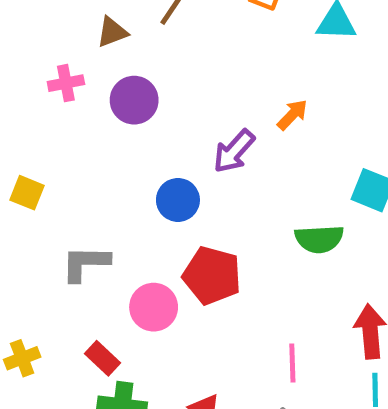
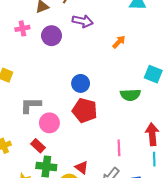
purple arrow: (234, 151) -> (83, 21), moved, turned -120
blue circle: (178, 200) -> (81, 83), moved
pink circle: (154, 307) -> (49, 123), moved

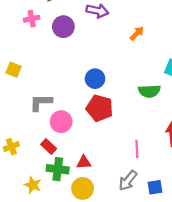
red triangle: (82, 168) -> (84, 162), moved, turned -40

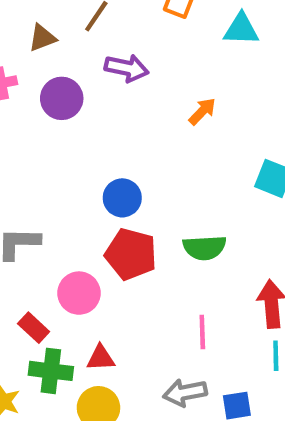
green semicircle: (149, 91) -> (204, 248), moved
pink circle: (61, 122) -> (79, 293), moved
gray arrow: (128, 180) -> (185, 393), turned 40

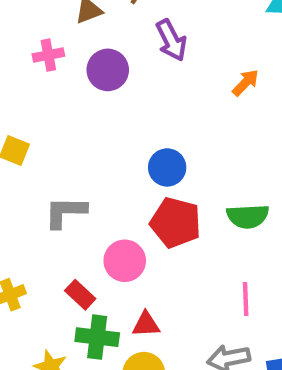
purple arrow: (127, 68) -> (171, 40), turned 51

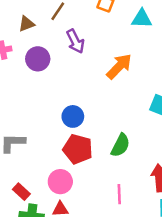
orange arrow: (246, 83) -> (119, 66), size x1.6
green semicircle: (248, 216) -> (120, 145), turned -60
pink circle: (125, 261) -> (60, 182), moved

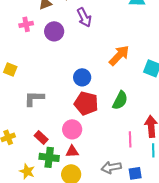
orange arrow: (119, 66) -> (119, 55), moved
pink line: (119, 194) -> (130, 139), moved

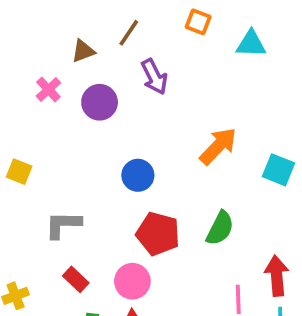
pink cross: (26, 24) -> (48, 89), turned -32
blue circle: (82, 77) -> (138, 175), moved
red rectangle: (41, 137) -> (76, 279), moved

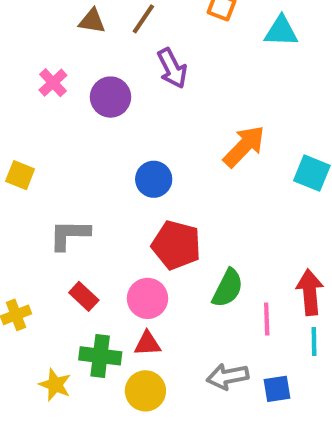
brown triangle: (83, 51) -> (92, 21), moved, turned 30
green semicircle: (220, 228) -> (228, 288), moved

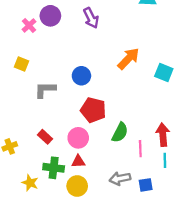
purple circle: (111, 97) -> (50, 16), moved
yellow square: (20, 175) -> (21, 64), moved
gray L-shape: (69, 235) -> (45, 90), moved

